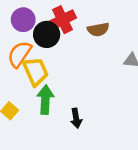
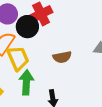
brown semicircle: (98, 30) -> (62, 57), moved

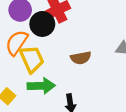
green arrow: (26, 82) -> (41, 86), turned 85

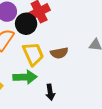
yellow trapezoid: (32, 59) -> (33, 54), moved

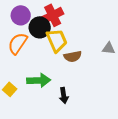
yellow trapezoid: (33, 54) -> (57, 40), moved

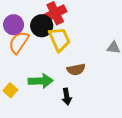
purple circle: (21, 15) -> (14, 25), moved
brown semicircle: (73, 56) -> (76, 69), moved

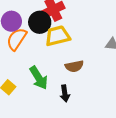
yellow trapezoid: (59, 39) -> (58, 36), turned -80
green arrow: (41, 81) -> (39, 78), turned 60

